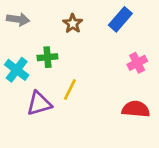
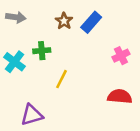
blue rectangle: (120, 19) -> (91, 22), moved
purple triangle: (39, 103) -> (32, 115), moved

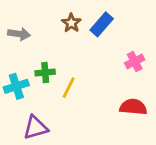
gray arrow: (16, 17) -> (19, 34), moved
green cross: (42, 51) -> (45, 72), moved
cyan cross: (14, 62) -> (16, 86), moved, turned 35

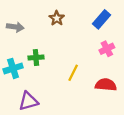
blue rectangle: (102, 24) -> (101, 19), moved
yellow line: (69, 88) -> (73, 73), moved

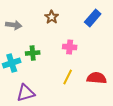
pink cross: (107, 49) -> (70, 47), moved, turned 32
yellow line: (73, 73) -> (68, 77), moved

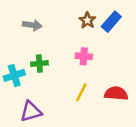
brown star: (52, 17) -> (87, 20), moved
gray arrow: (14, 25) -> (32, 25), moved

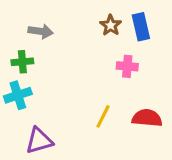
blue rectangle: (111, 22) -> (141, 27), turned -54
pink cross: (84, 56) -> (127, 66), moved
green cross: (39, 64) -> (22, 62), moved

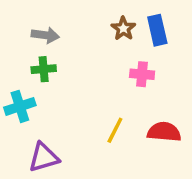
green cross: (22, 62) -> (44, 69), moved

